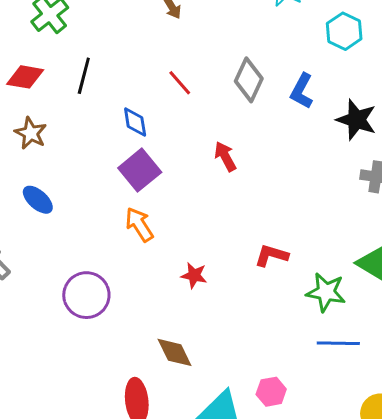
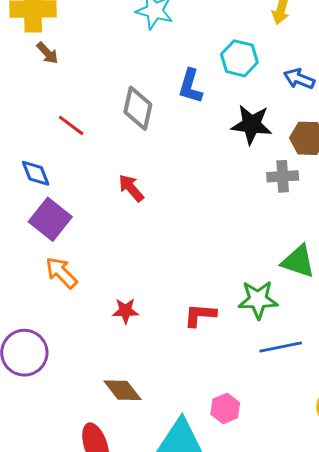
cyan hexagon: (344, 31) -> (239, 58), moved
blue L-shape: (302, 91) -> (190, 86), moved
red L-shape: (271, 256) -> (200, 315), moved

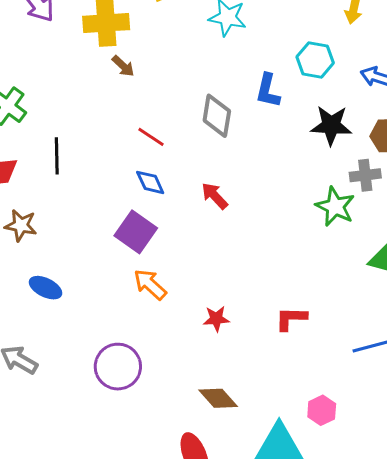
blue diamond: (36, 173) -> (150, 182), moved
green star: (258, 300) -> (335, 207), moved, turned 30

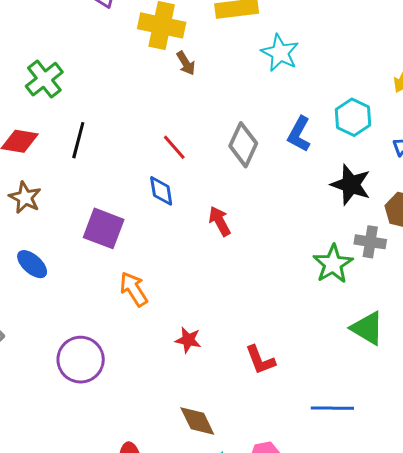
brown arrow: (123, 66) -> (186, 63), moved
purple square: (136, 232) -> (104, 228), moved, turned -30
red L-shape: (291, 319) -> (260, 360), turned -128
brown diamond: (218, 398) -> (197, 421), moved

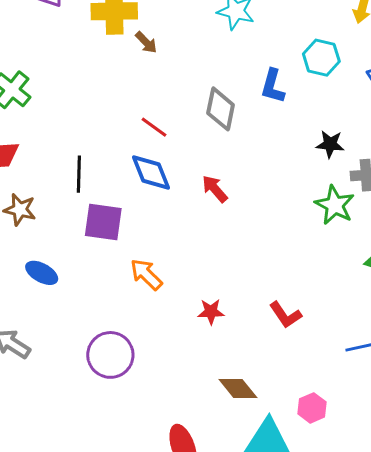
black line: (78, 140) -> (79, 174), moved
black star: (351, 185) -> (330, 144), moved, size x0.7
blue diamond: (161, 191) -> (151, 173), size x1.4

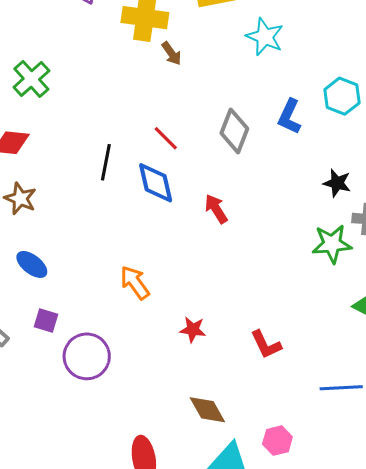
black line: (79, 174) -> (106, 162), moved
green star: (335, 205) -> (332, 244), turned 30
purple square: (103, 222) -> (46, 321), moved, size x0.6

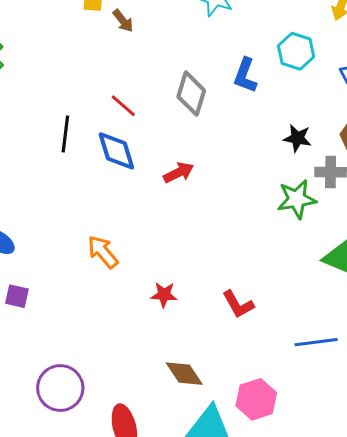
red arrow: (216, 209) -> (179, 173), turned 100
purple circle: (87, 356) -> (60, 388), moved
pink hexagon: (277, 441) -> (256, 399), size x1.4

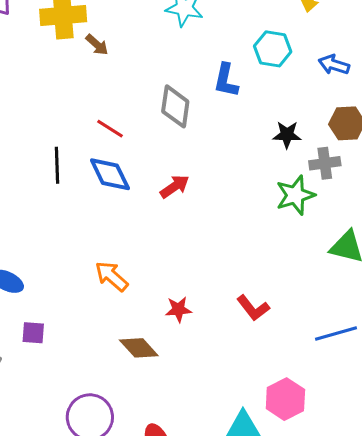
brown diamond: (184, 374) -> (139, 348), moved

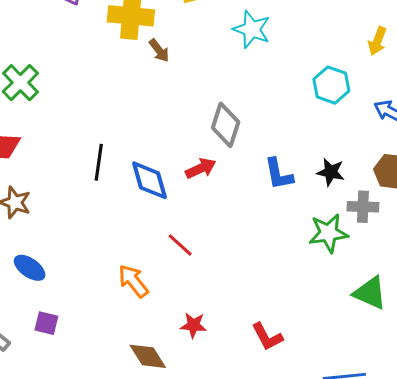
blue L-shape: (226, 80) -> (279, 174), moved, turned -33
red line: (110, 129) -> (180, 245), moved
red arrow: (175, 187) -> (201, 168), moved

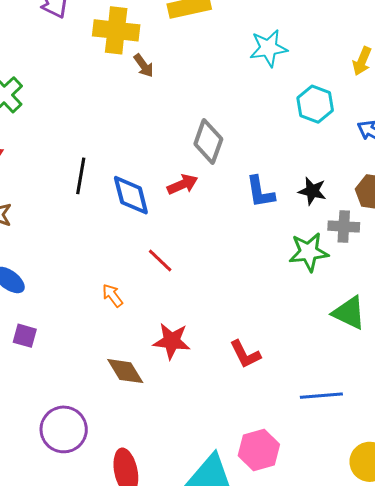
cyan star: (252, 29) -> (268, 48), moved, turned -30
orange arrow: (133, 281) -> (113, 295), size x0.7
red star: (193, 325) -> (172, 341), size x1.4

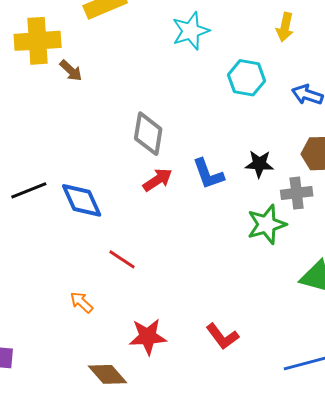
black line: (81, 176) -> (29, 190), turned 69
red arrow: (182, 184) -> (158, 180), moved

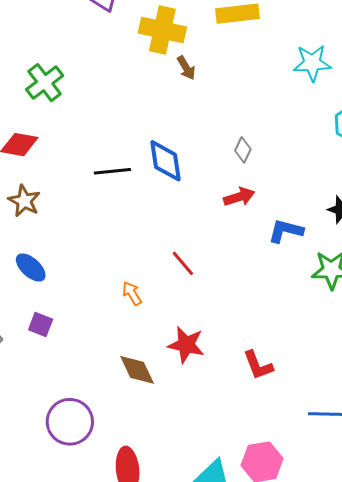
gray diamond: (148, 134) -> (243, 150), size x0.6
blue L-shape: (208, 174) -> (286, 231), moved, turned 108
blue diamond: (82, 200) -> (166, 161), moved

